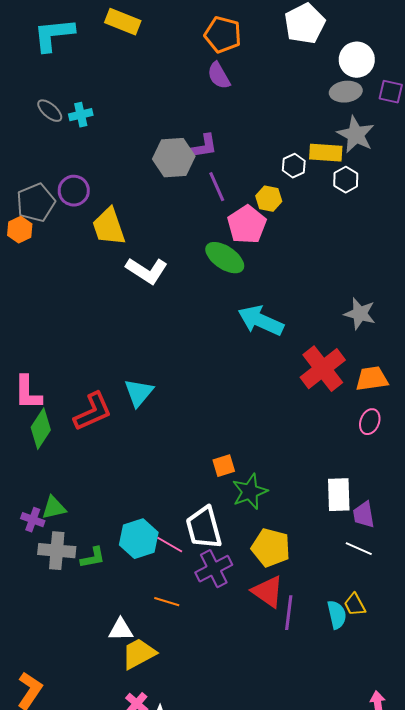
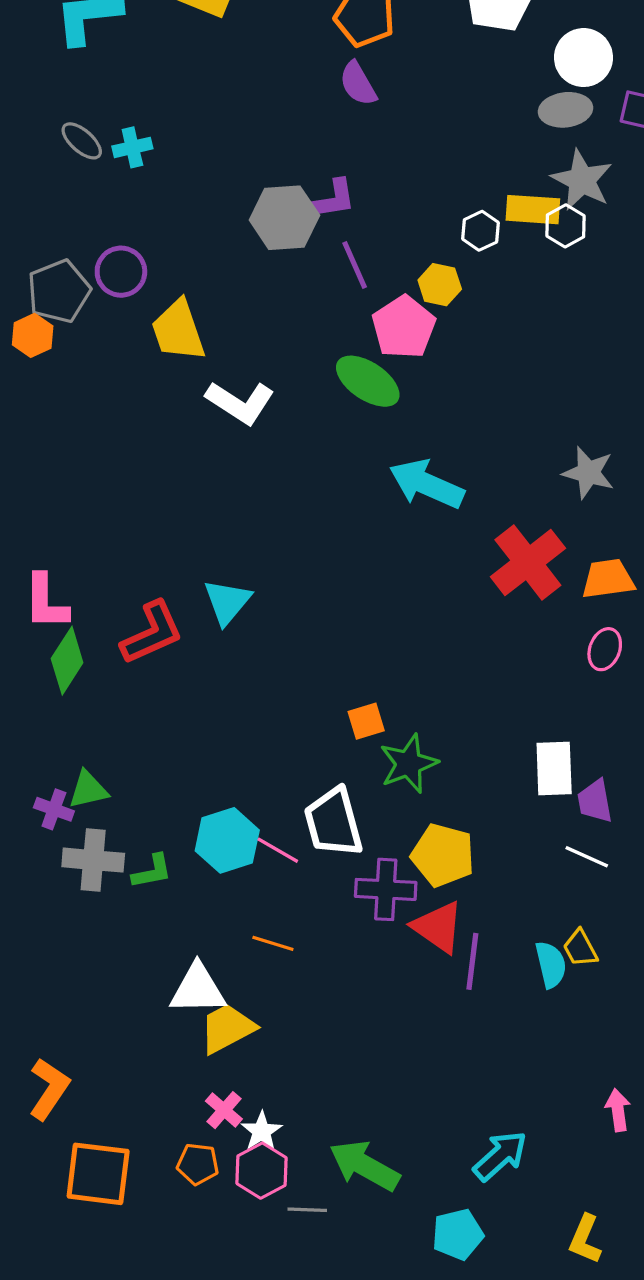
white hexagon: (346, 180) -> (566, 226), moved
purple cross: (214, 569) -> (386, 889), moved, turned 30
white triangle: (121, 630) -> (198, 989), size x1.4

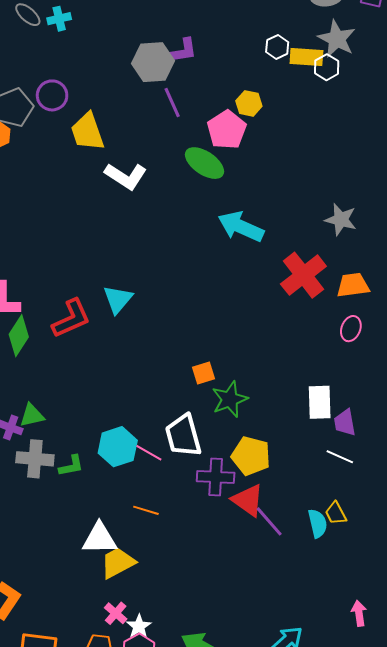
white hexagon: (481, 231) -> (277, 47), moved
purple line: (355, 265) -> (172, 102), moved
purple line: (472, 961) -> (269, 521), turned -48

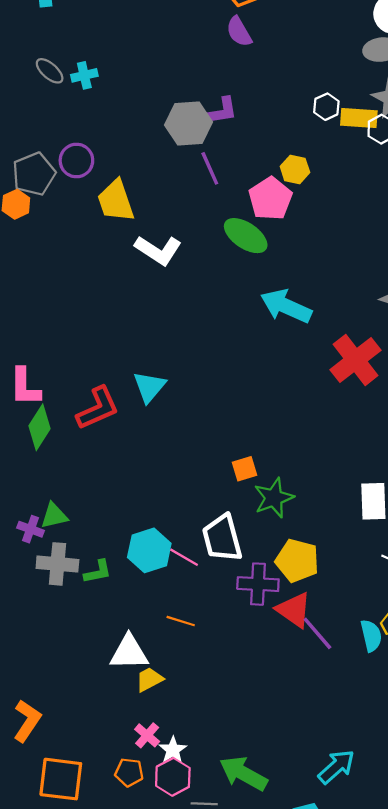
yellow trapezoid: (118, 563) -> (149, 679), size x0.7

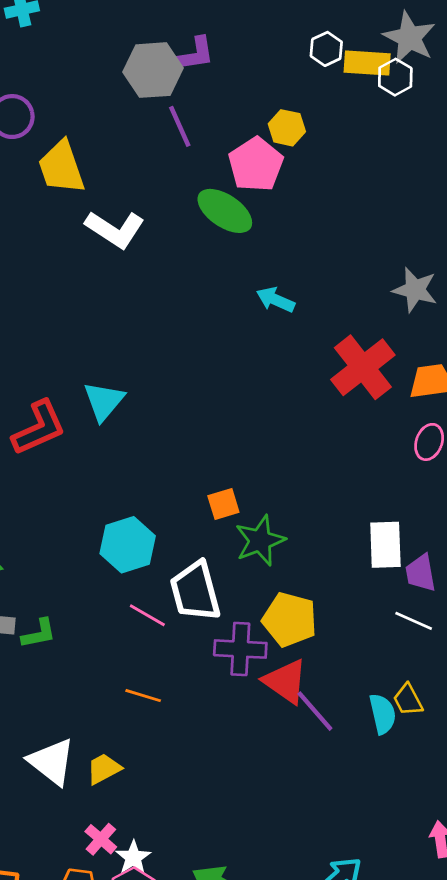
cyan arrow: (286, 306) -> (276, 300), size x0.6
cyan hexagon: (149, 550) -> (128, 545), moved
white triangle: (129, 652) -> (52, 762), moved, turned 39

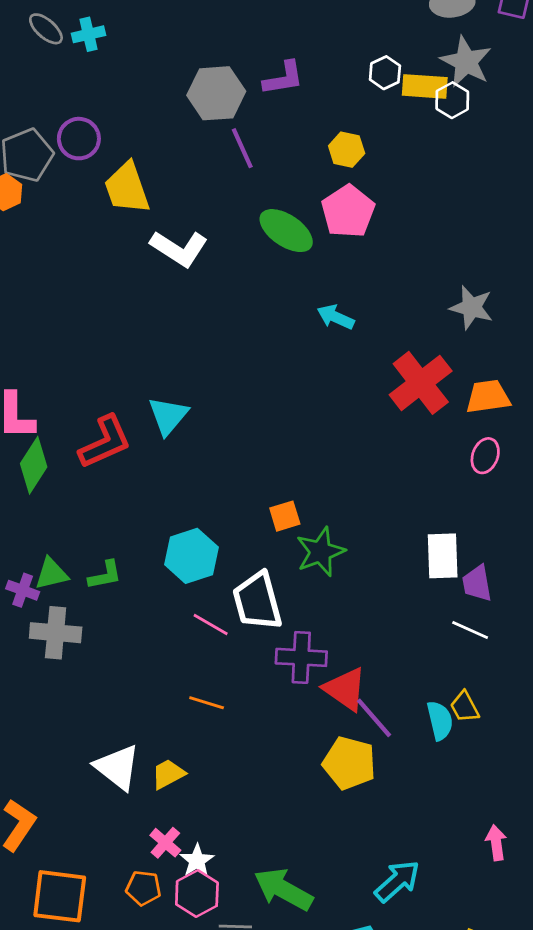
purple L-shape: (194, 55) -> (283, 78), moved
pink pentagon: (256, 164) -> (348, 211), moved
yellow pentagon: (290, 619) -> (349, 763), moved
green L-shape: (39, 634) -> (105, 575), moved

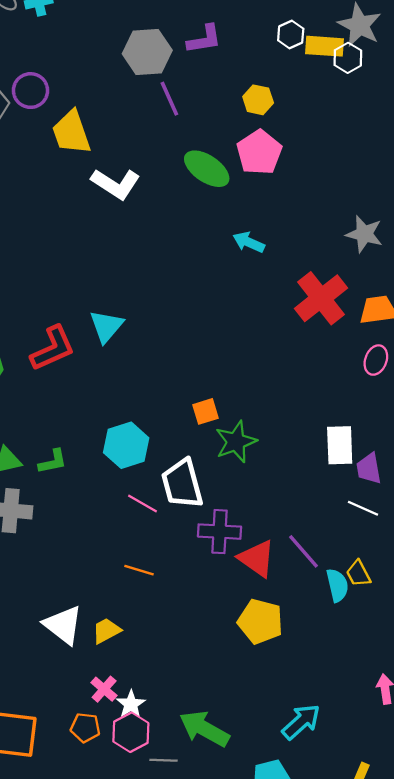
purple line: (374, 718) -> (304, 551), moved

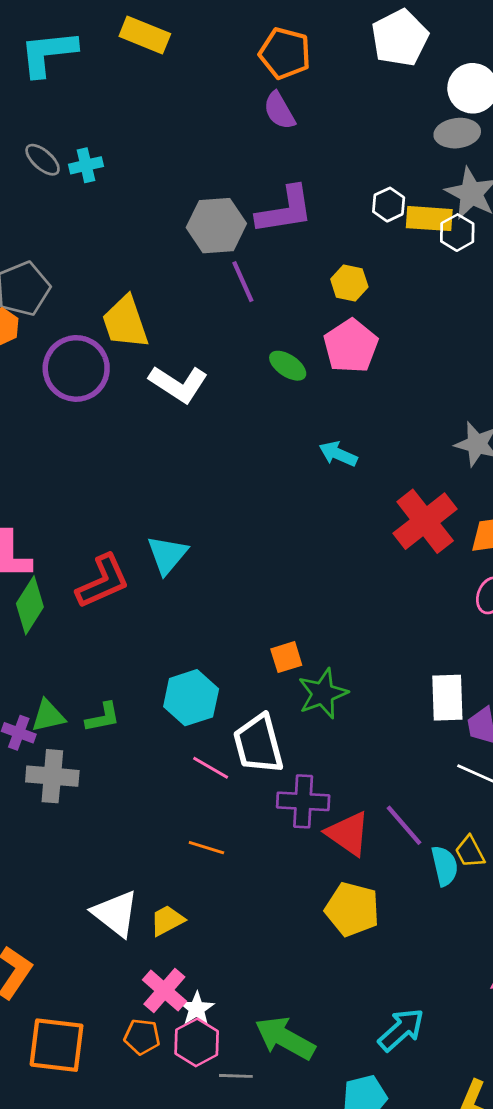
purple L-shape: (204, 39) -> (285, 210), size x1.4
purple circle: (30, 91) -> (76, 368), moved, size x1.5
green ellipse: (207, 169) -> (288, 366), size x0.7
pink cross: (104, 689) -> (164, 991), size x1.4

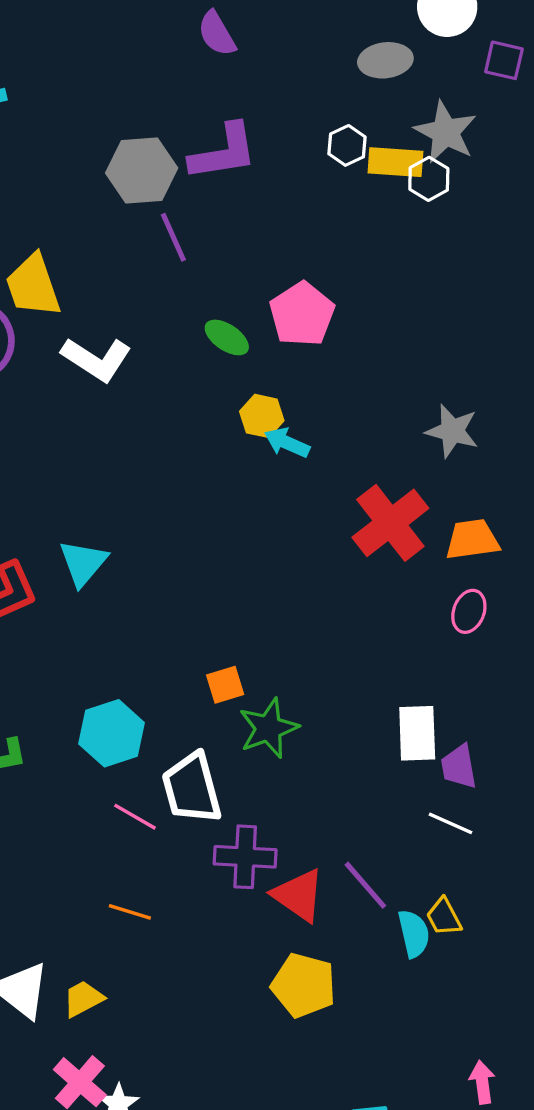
gray ellipse: (457, 133) -> (385, 60), moved
yellow hexagon: (349, 283) -> (262, 416), moved

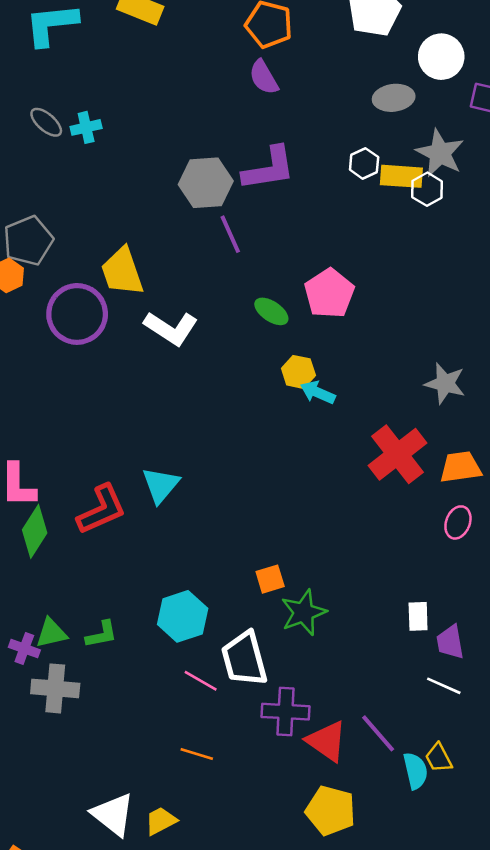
white rectangle: (417, 733) -> (418, 616), size x0.7

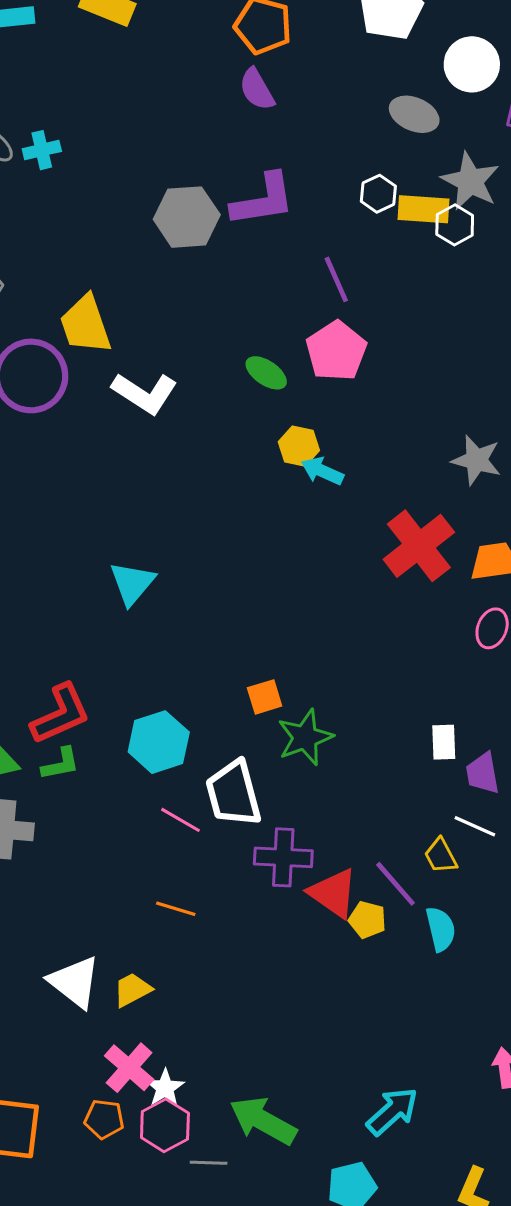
gray ellipse: (394, 98) -> (414, 114), turned 30
purple line: (230, 234) -> (336, 279), moved
red L-shape: (102, 510) -> (61, 714), moved
yellow trapezoid: (439, 758) -> (441, 856), moved
yellow pentagon: (331, 811) -> (367, 920), moved, size x0.6

